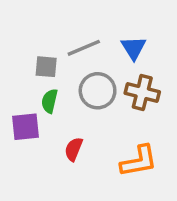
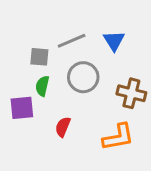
brown cross: (142, 92) -> (131, 93), moved

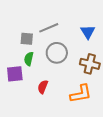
blue triangle: (114, 41) -> (88, 32), moved

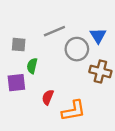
gray square: (27, 39) -> (19, 45), moved
gray circle: (57, 53) -> (77, 49), moved
orange L-shape: (81, 94) -> (74, 111), moved

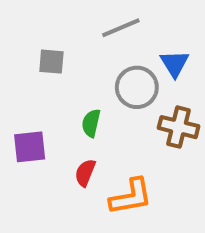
gray line: (54, 31) -> (121, 28), moved
gray square: (19, 45) -> (51, 62), moved
green semicircle: (32, 66) -> (91, 123), moved

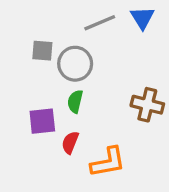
blue triangle: (175, 64) -> (142, 18), moved
gray circle: (137, 87) -> (75, 64), moved
purple square: (30, 147) -> (42, 121), moved

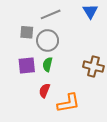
gray line: (100, 23) -> (51, 14), moved
purple square: (42, 121) -> (27, 66), moved

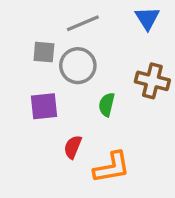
green semicircle: (48, 64) -> (107, 105), moved
brown cross: (93, 67) -> (152, 81), moved

